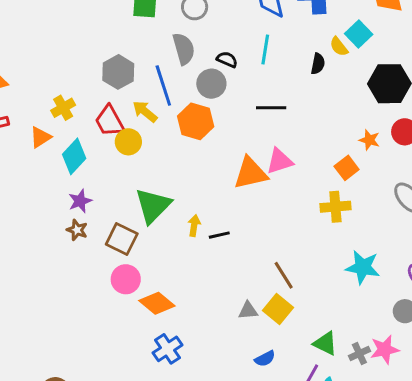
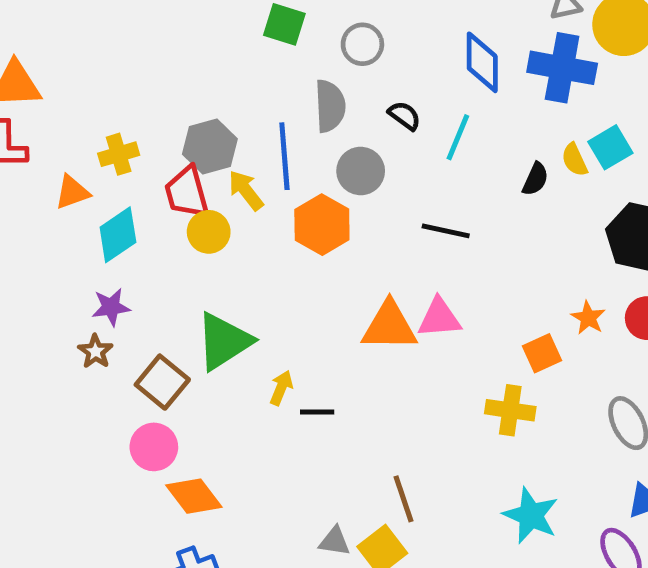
black semicircle: (227, 59) -> (404, 116), moved
gray hexagon: (118, 72) -> (210, 147), moved

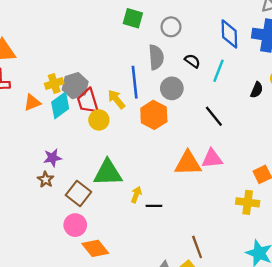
gray hexagon: (210, 147) -> (75, 86), moved
black line: (446, 231) -> (214, 116), turned 40
cyan diamond: (118, 235) -> (60, 105), moved
green triangle: (224, 341) -> (108, 173), turned 32

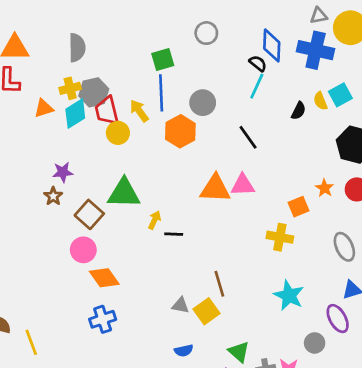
green square: (133, 18) -> (163, 59), moved, turned -36
gray semicircle: (156, 57) -> (77, 48), moved
black semicircle: (192, 61) -> (258, 63), moved

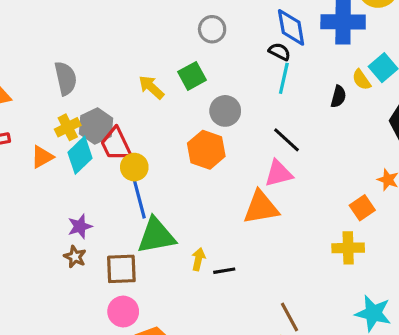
green square: (163, 59) -> (192, 76), moved
blue line: (161, 93) -> (139, 197), moved
yellow arrow: (139, 111) -> (151, 87), moved
pink triangle: (243, 185) -> (279, 173), moved
brown square: (89, 214) -> (121, 269), turned -32

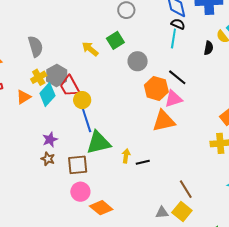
black semicircle: (280, 52) -> (178, 24), moved
orange hexagon: (206, 150) -> (156, 88), moved

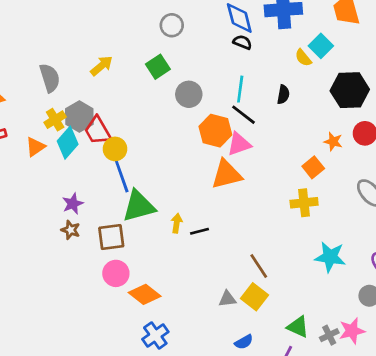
cyan line: (173, 39) -> (240, 89), moved
black semicircle: (209, 48) -> (283, 94), moved
yellow arrow: (90, 49) -> (102, 66), moved, turned 102

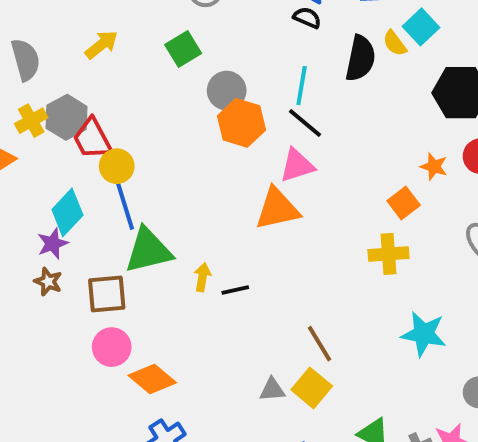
black semicircle: (283, 94) -> (360, 58), moved, size x1.6
orange hexagon: (215, 131) -> (242, 123), moved
cyan diamond: (68, 143) -> (67, 212), moved

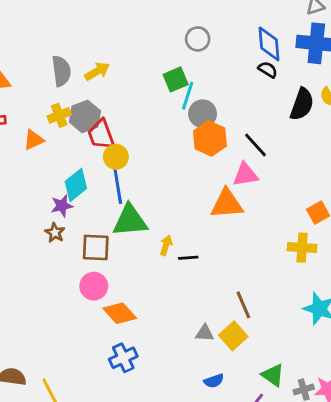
yellow arrow: (101, 45) -> (97, 71), moved
cyan line: (302, 86) -> (188, 96), moved

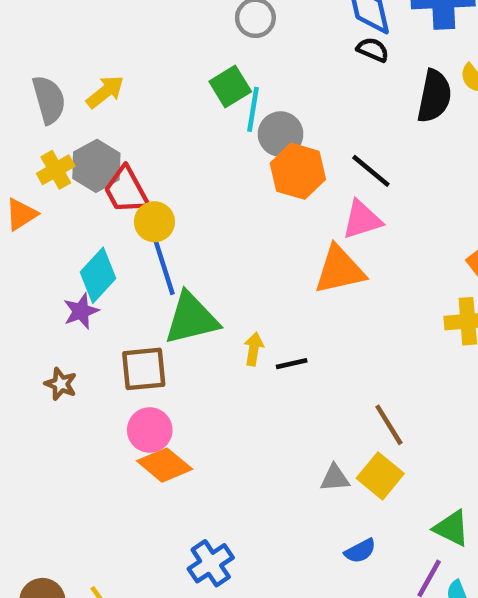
brown star: (55, 233) -> (61, 384), moved
orange diamond: (120, 313) -> (165, 465), moved
blue cross: (123, 358) -> (211, 563), moved

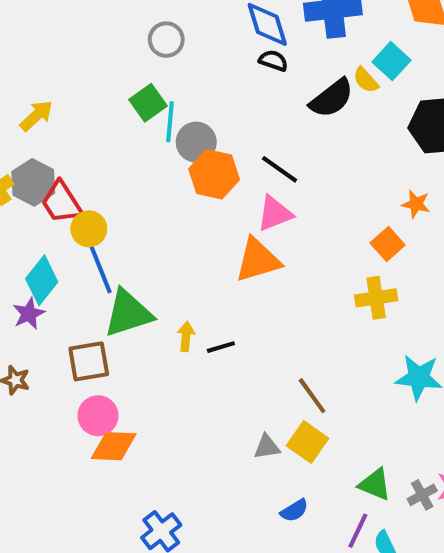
black semicircle: (434, 96) -> (332, 98), turned 45
orange diamond: (165, 465) -> (114, 446), turned -33

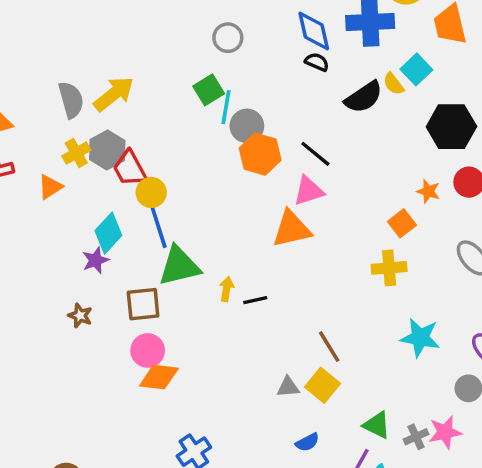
yellow arrow: (36, 116) -> (114, 94), size x1.4

